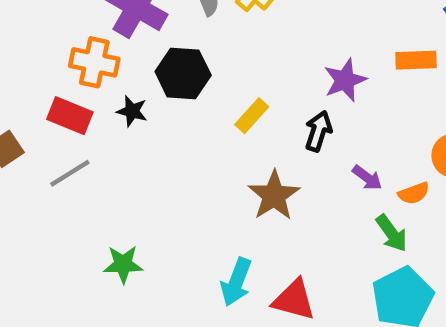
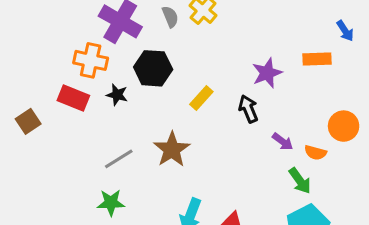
black arrow: (318, 131) -> (248, 109), turned -40
gray line: (70, 173) -> (119, 159), moved
orange semicircle: (414, 193) -> (315, 153), turned 35
brown star: (274, 195) -> (172, 149), moved

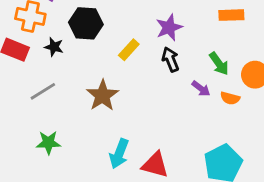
purple star: (267, 73) -> (169, 28), moved
gray line: (119, 159) -> (43, 91), moved
green arrow: (300, 181) -> (219, 64), moved

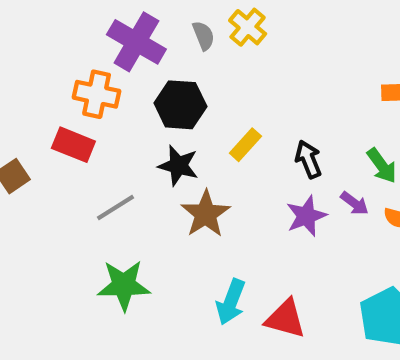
purple star: (169, 28) -> (306, 216), moved
black star: (54, 47) -> (178, 166), moved, size x1.4
green star: (48, 143) -> (124, 285), size x1.4

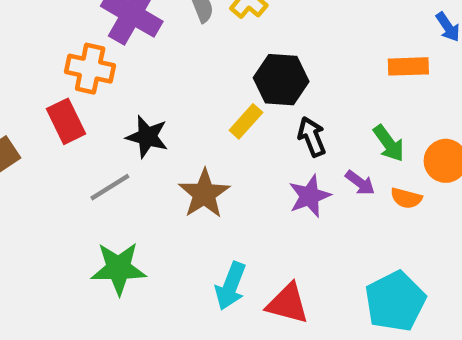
black hexagon: (180, 105) -> (281, 80), moved
red rectangle: (73, 145) -> (66, 121), turned 42
black star: (178, 166) -> (147, 137), moved

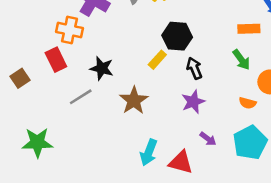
green arrow: (389, 143) -> (241, 60), moved
purple arrow: (360, 183) -> (208, 139), moved
green star: (119, 268) -> (37, 143), moved
cyan pentagon: (395, 301) -> (250, 143), moved

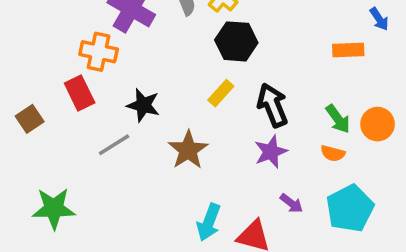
black hexagon: (177, 36) -> (236, 41), moved
green arrow: (241, 60) -> (338, 119), moved
black arrow: (194, 68) -> (272, 105), size x1.4
orange semicircle: (248, 103) -> (333, 153), moved

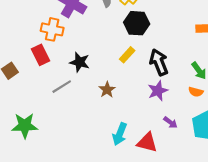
brown star: (188, 150) -> (107, 90), size x0.7

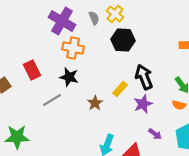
orange cross: (52, 29) -> (73, 48), moved
yellow rectangle: (127, 55) -> (120, 89), moved

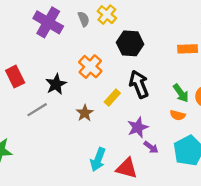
black hexagon: (123, 40) -> (130, 43), moved
orange cross: (73, 48) -> (90, 67), moved, turned 30
black star: (69, 77) -> (56, 84), turned 30
purple star: (143, 104) -> (138, 127), moved

